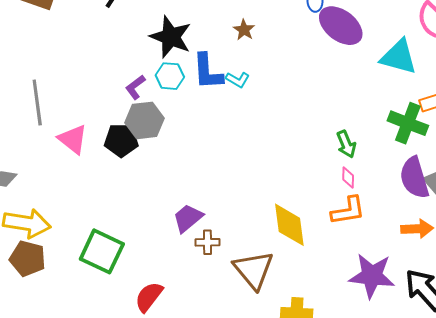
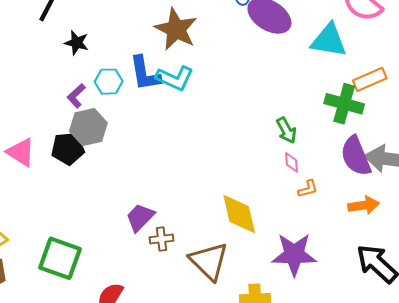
brown star: (244, 30) -> (176, 29), size x2.0
black star: (171, 37) -> (77, 43), moved, size x0.6
cyan L-shape: (238, 80) -> (175, 78), size x1.6
orange L-shape: (348, 211) -> (308, 189), moved, size x0.6
purple star: (372, 276) -> (294, 254), moved

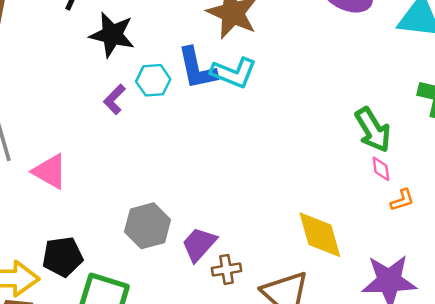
black star: (77, 43) -> (112, 35), size x1.5
gray hexagon: (88, 127) -> (147, 226), moved
green arrow: (286, 130) -> (373, 130), size x1.4
black pentagon: (68, 149) -> (63, 257), moved

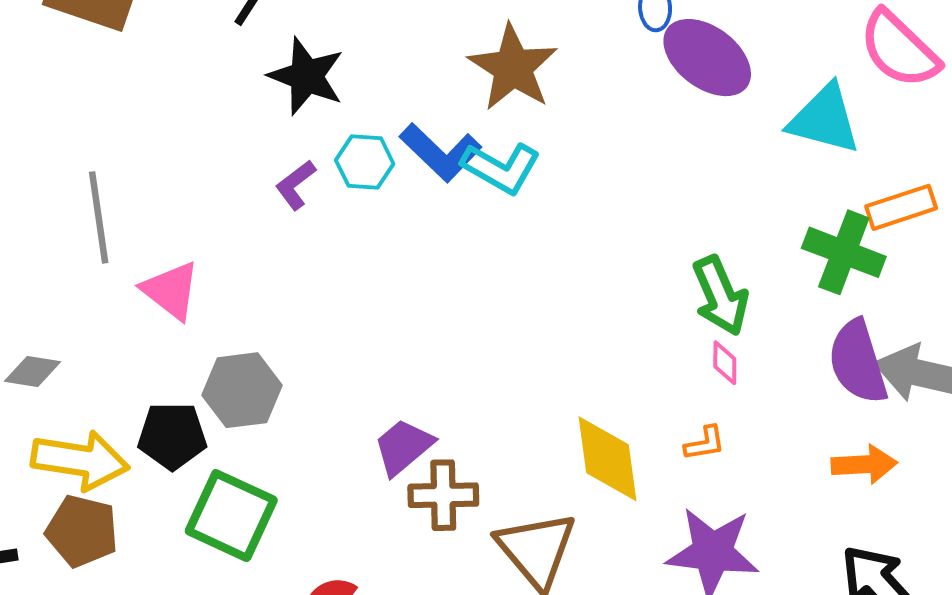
blue L-shape: (197, 68) -> (441, 152), turned -42
orange L-shape: (402, 200) -> (705, 443), moved
gray hexagon: (147, 226) -> (242, 390), moved
brown cross: (226, 269) -> (443, 495), size x1.4

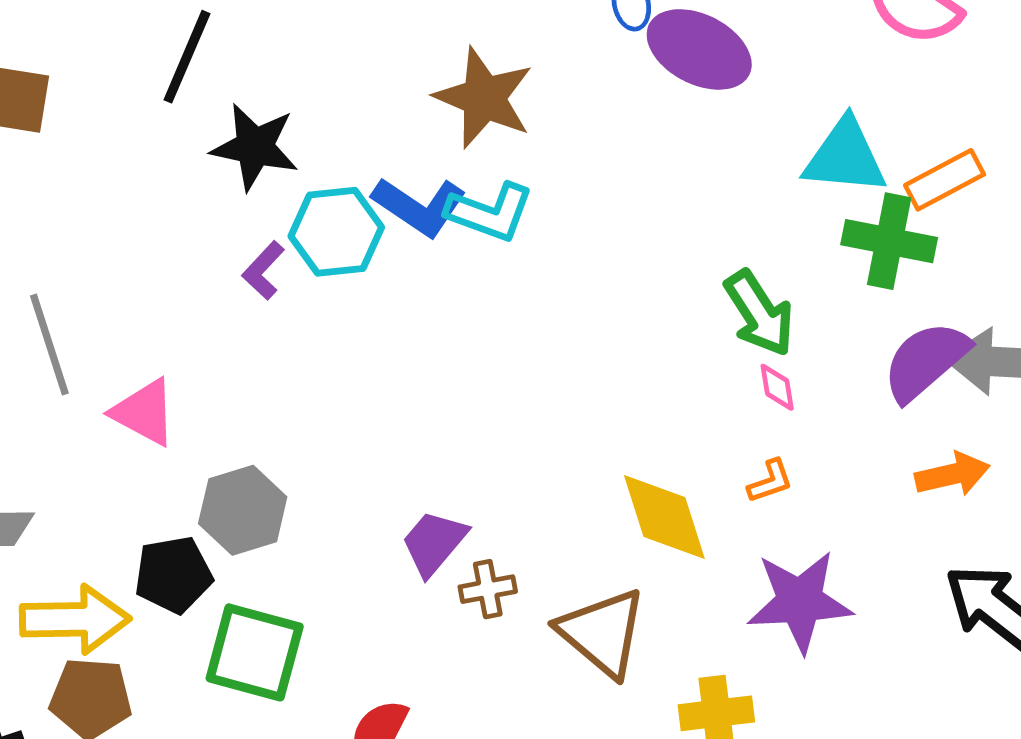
cyan triangle: (824, 119) -> (845, 157), moved
cyan hexagon: (365, 162) -> (336, 232), size x1.4
purple semicircle: (858, 362) -> (926, 361), turned 76
brown cross: (443, 495) -> (488, 589), size x0.7

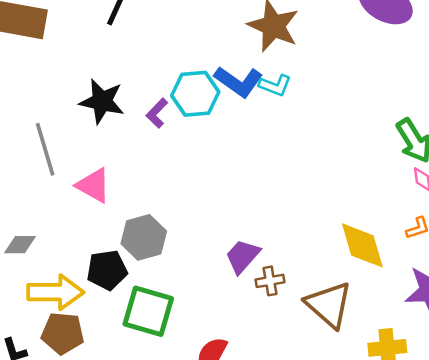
black star: (255, 147) -> (102, 101), moved
cyan L-shape: (490, 212) -> (275, 85), size x0.7

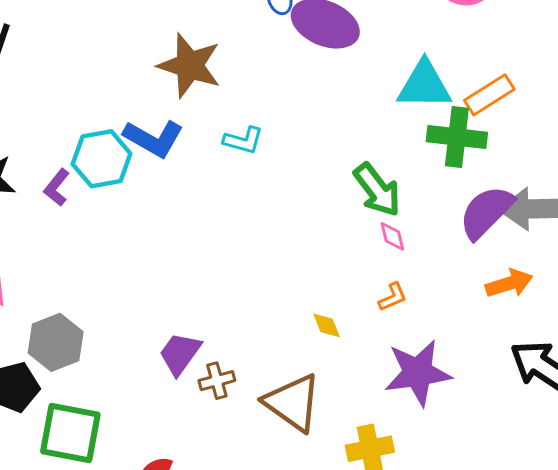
cyan L-shape: (275, 85) -> (243, 140), moved
yellow diamond: (362, 245) -> (327, 325), size x0.5

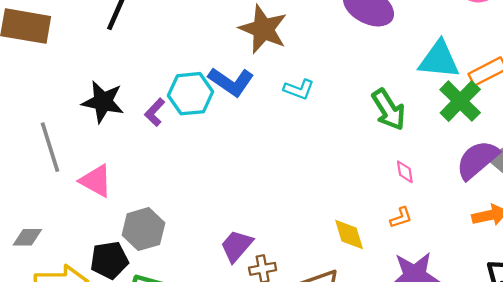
green cross: (457, 137) -> (460, 101), turned 33
green arrow: (377, 190) -> (389, 110), moved
yellow diamond: (327, 325) -> (349, 235), size x1.5

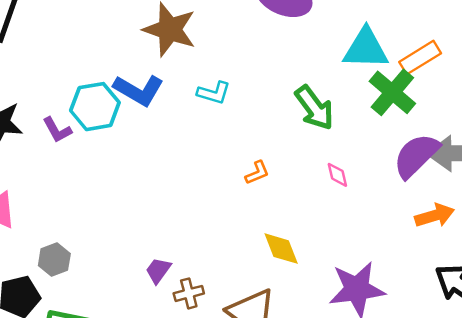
purple L-shape: (155, 112) -> (57, 130), turned -68
orange L-shape: (401, 218) -> (257, 173), moved
gray hexagon: (143, 229) -> (54, 260), size x0.7
purple trapezoid: (237, 246) -> (158, 270), size x0.7

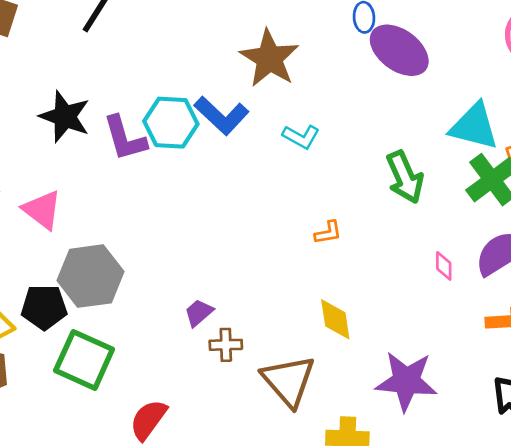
purple L-shape: (57, 130) -> (125, 138), size x1.5
pink diamond: (337, 175) -> (444, 266), moved
gray hexagon: (54, 260) -> (90, 276), size x1.8

